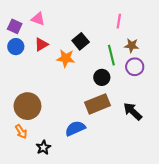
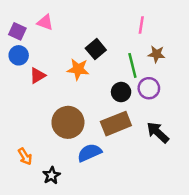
red triangle: (41, 44) -> (38, 76), moved
purple circle: (135, 67) -> (149, 88), moved
brown circle: (27, 106) -> (68, 122), moved

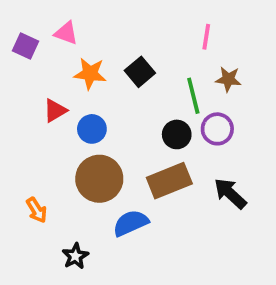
blue circle: (19, 55) -> (92, 129), moved
orange star: (78, 69) -> (90, 74), moved
orange arrow: (25, 156) -> (37, 210), moved

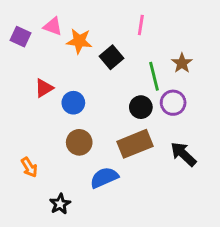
pink line: (206, 37) -> (141, 25), moved
orange star: (90, 74) -> (79, 41), moved
brown star: (228, 79) -> (182, 63), turned 30
brown circle: (99, 179) -> (79, 142), size x0.7

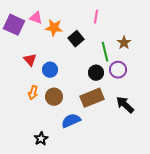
purple square: (20, 37) -> (14, 25), size x1.5
red triangle: (44, 88) -> (30, 60), turned -40
orange arrow: (29, 167) -> (33, 93), moved, turned 48

